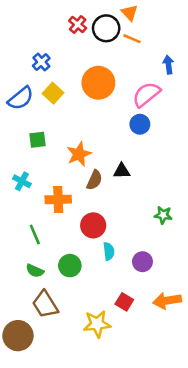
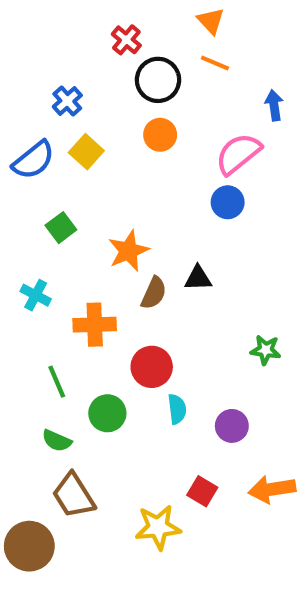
black circle: (106, 28) -> (158, 80), moved
orange circle: (98, 83) -> (160, 135), size x0.6
green square: (37, 140) -> (61, 228), turned -30
green circle: (70, 266) -> (107, 413), moved

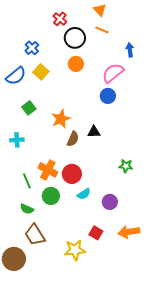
cyan cross: (36, 295) -> (17, 140), turned -32
orange cross: (95, 325) -> (48, 170), moved, turned 30
cyan semicircle: (177, 409) -> (84, 194), turned 64

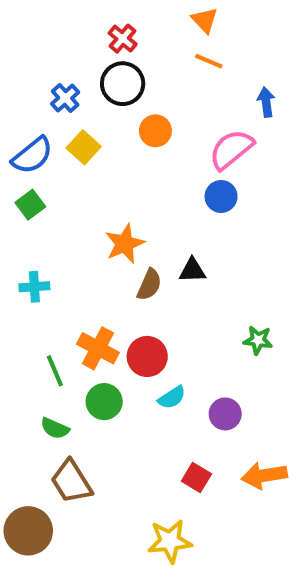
black circle: (75, 38) -> (123, 84), moved
green square: (29, 108) -> (30, 205), moved
yellow star: (75, 250) -> (170, 541), moved

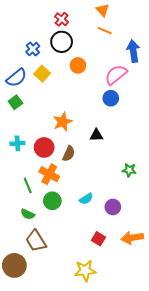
blue arrow: (266, 102) -> (133, 51), size x1.5
brown semicircle: (149, 285) -> (69, 154), moved
red circle: (147, 356) -> (44, 147), moved

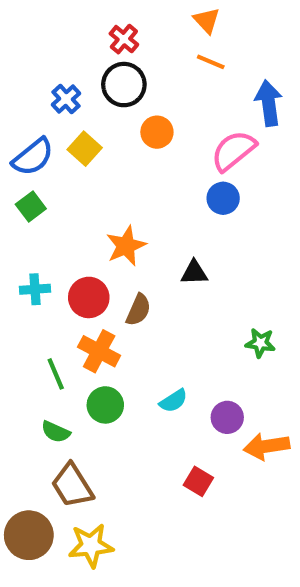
orange arrow: (132, 238) -> (267, 446), moved
yellow star: (85, 271) -> (91, 546), moved

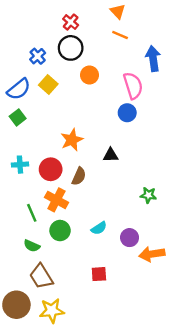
pink semicircle: (233, 151) -> (133, 86), turned 112
red square: (198, 481) -> (99, 274), moved, turned -35

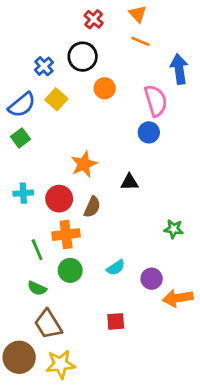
red cross: (71, 22) -> (94, 19), moved
orange cross: (56, 200) -> (66, 235), turned -35

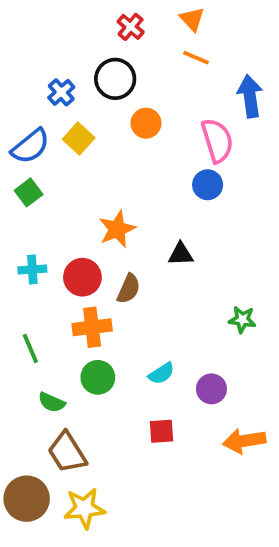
green line: (37, 250) -> (30, 348), moved
orange arrow: (178, 298) -> (244, 441), moved
red square: (116, 321) -> (161, 431), moved

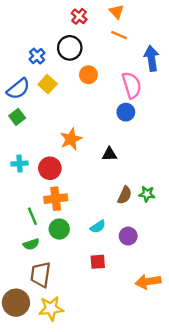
brown semicircle: (129, 289) -> (125, 195), moved
green line: (30, 348) -> (32, 216), moved
green semicircle: (52, 402) -> (31, 244), turned -42
orange arrow: (244, 441) -> (148, 282), moved
brown trapezoid: (67, 452) -> (41, 275), turned 40

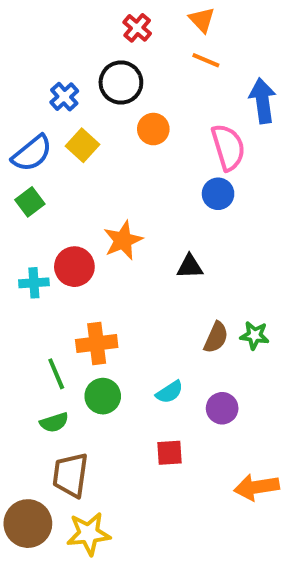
red circle: (50, 168) -> (74, 267), moved

